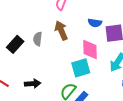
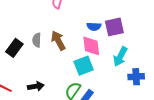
blue semicircle: (95, 23) -> (94, 26), moved
brown arrow: (61, 30) -> (58, 41), moved

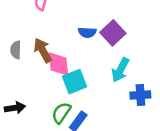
purple square: (114, 27) -> (113, 33), turned -30
pink diamond: (91, 46) -> (59, 64), moved

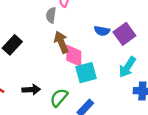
gray semicircle: (16, 50) -> (51, 15), moved
green semicircle: (61, 113) -> (59, 98), moved

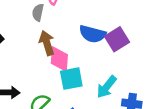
blue semicircle: (102, 31) -> (93, 34), size x1.5
cyan arrow: (127, 67) -> (107, 87), moved

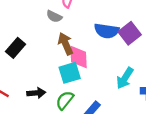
gray semicircle: (38, 12) -> (54, 16), turned -70
cyan square: (71, 79) -> (70, 73), moved

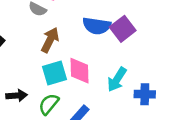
brown arrow: (65, 44) -> (50, 40), turned 50
pink diamond: (79, 57) -> (80, 71), moved

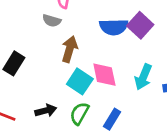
cyan square: (55, 73) -> (80, 81), turned -30

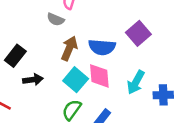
blue semicircle: (114, 27) -> (102, 47), moved
black arrow: (46, 111) -> (33, 80), moved

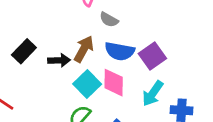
gray semicircle: (56, 19) -> (109, 20), moved
purple square: (138, 33) -> (152, 56), moved
black arrow: (33, 80) -> (59, 60), moved

